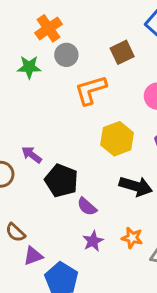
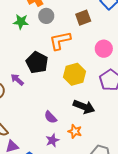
black pentagon: (61, 181) -> (37, 63), moved
orange star: (132, 238) -> (75, 131), moved

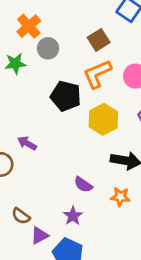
orange L-shape: (60, 41) -> (97, 74), moved
black pentagon: (37, 63) -> (66, 96), moved
purple star: (52, 140) -> (73, 216), moved

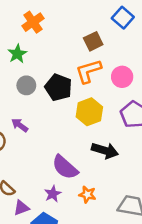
gray circle: (48, 48) -> (26, 85), moved
green star: (15, 64) -> (17, 54), turned -30
purple semicircle: (83, 185) -> (65, 167), size x1.6
orange star: (120, 197) -> (87, 195), moved

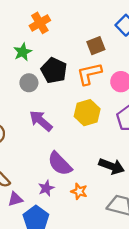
black pentagon: (58, 87) -> (54, 70), moved
purple arrow: (20, 125) -> (41, 121), moved, size x1.5
black arrow: (105, 150) -> (112, 166), moved

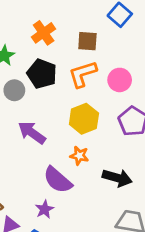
orange cross: (40, 23) -> (44, 33), moved
brown square: (96, 46) -> (87, 41), turned 30
orange star: (79, 191) -> (79, 156), moved

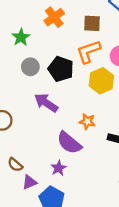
black pentagon: (42, 74) -> (61, 69), moved
yellow hexagon: (84, 119) -> (101, 81), moved

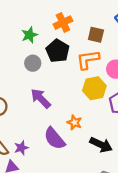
black pentagon: (61, 69) -> (58, 51), moved
purple star: (58, 168) -> (21, 148), moved

